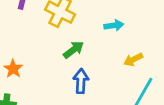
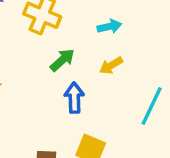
yellow arrow: (133, 60) -> (111, 65), moved

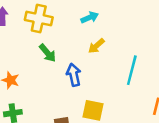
green arrow: (62, 60) -> (48, 53), moved, turned 102

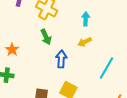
cyan arrow: (90, 18) -> (86, 19), turned -80

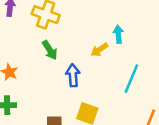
cyan arrow: (86, 19) -> (118, 34), moved

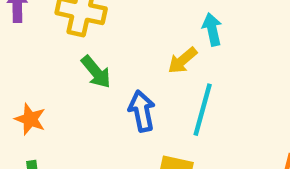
cyan line: (131, 79) -> (203, 110), moved

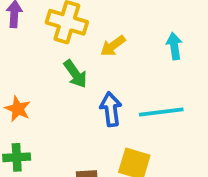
yellow arrow: (182, 60) -> (113, 46), moved
cyan line: (203, 110) -> (161, 112), turned 63

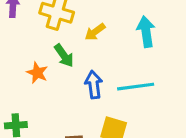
cyan arrow: (174, 46) -> (146, 32), size x1.4
orange star: (18, 109) -> (37, 73), moved

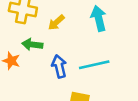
green arrow: (64, 56) -> (32, 44), turned 138

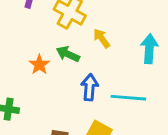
yellow arrow: (56, 22) -> (102, 38), turned 78

